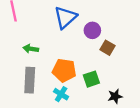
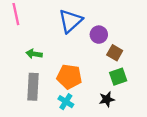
green square: (91, 79) -> (118, 77), moved
black star: (115, 96) -> (107, 99), moved

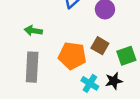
brown square: (115, 53) -> (100, 46), moved
cyan cross: (66, 102) -> (90, 83), moved

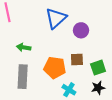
brown square: (100, 46) -> (77, 59), turned -32
black star: (114, 81) -> (98, 88), moved

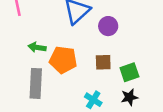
orange pentagon: (55, 68) -> (63, 60), moved

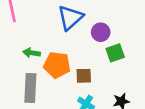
brown square: (103, 62) -> (84, 76), moved
green square: (129, 72) -> (115, 53), moved

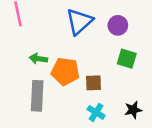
purple circle: (101, 32) -> (118, 25), moved
green square: (115, 53) -> (127, 59), turned 36

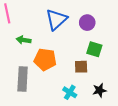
green arrow: (38, 59) -> (24, 40), moved
brown square: (93, 83) -> (81, 67), moved

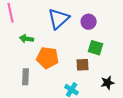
gray rectangle: (23, 79) -> (26, 77), size x0.7
black star: (100, 90) -> (108, 83), moved

